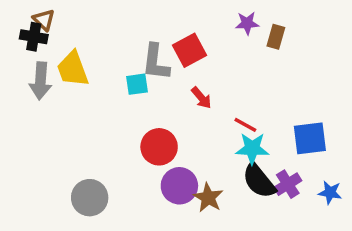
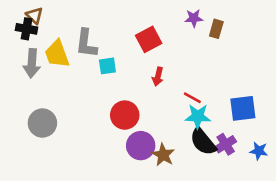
gray L-shape: (156, 62) -> (86, 43), moved
red arrow: (201, 98) -> (158, 77), turned 54
gray circle: (90, 198) -> (42, 123), moved

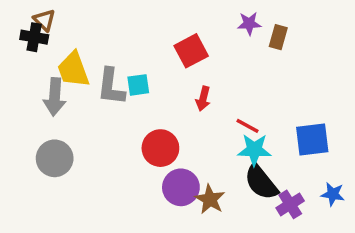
gray L-shape: (86, 43) -> (111, 87), moved
gray arrow: (32, 63) -> (55, 97), moved
purple cross: (226, 144) -> (290, 204), moved

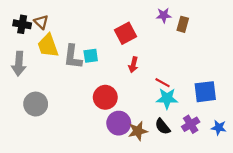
brown triangle: (44, 20) -> (41, 22), moved
gray arrow: (55, 97) -> (19, 64), moved
black semicircle: (261, 182) -> (163, 126), moved, size x0.7
brown star: (210, 199) -> (138, 131), turned 30
purple cross: (290, 204) -> (191, 124), moved

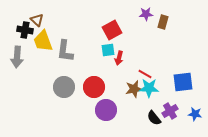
black cross: (22, 24) -> (25, 30), moved
cyan square: (91, 56) -> (108, 50), moved
gray circle: (36, 104) -> (64, 87), moved
black semicircle: (163, 126) -> (154, 118), moved
brown star: (138, 131) -> (134, 89), moved

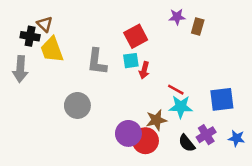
gray L-shape: (65, 51) -> (97, 62), moved
red circle: (94, 87) -> (145, 141), moved
brown star: (134, 89) -> (156, 120), moved

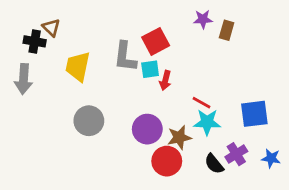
yellow trapezoid: (52, 50) -> (78, 66), moved, turned 32
gray L-shape: (97, 62) -> (125, 57), moved
purple circle: (128, 133) -> (147, 129), moved

